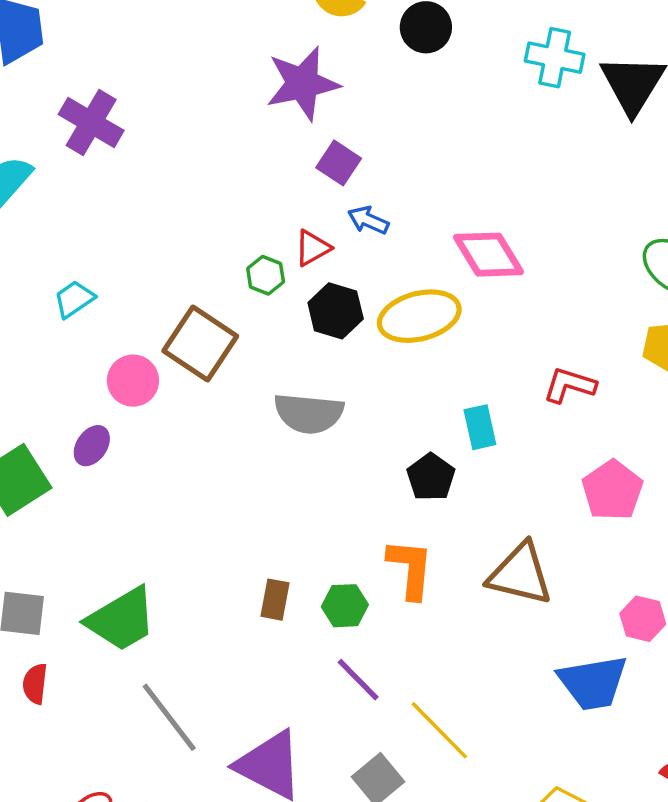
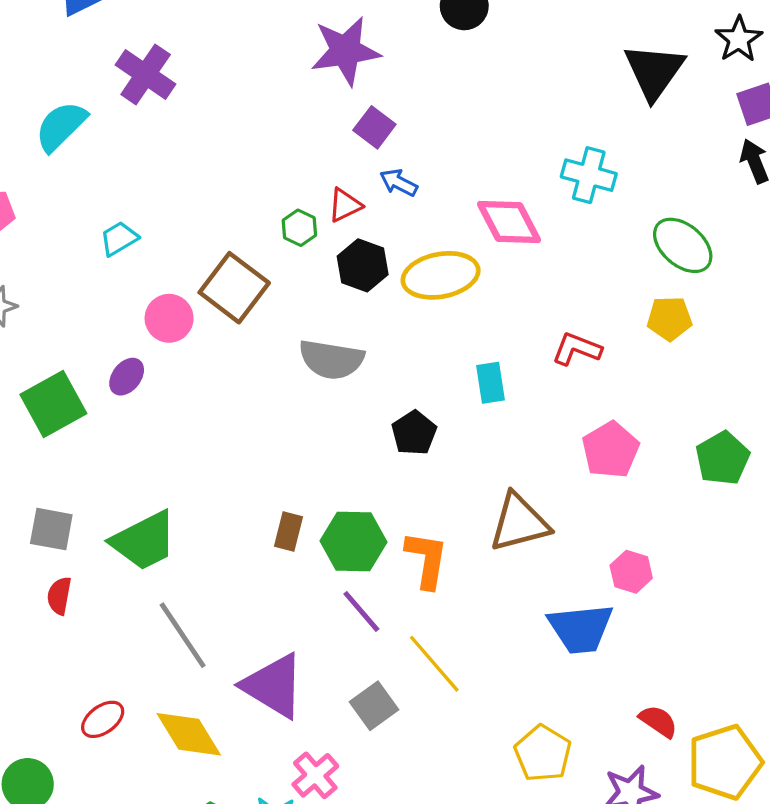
cyan cross: (555, 58) -> (589, 175), moved
black pentagon: (431, 477) -> (414, 433), moved
orange L-shape: (410, 569) -> (427, 560), moved
brown triangle: (520, 574) -> (519, 523), turned -32
green hexagon: (345, 606) -> (353, 542), size x1.5

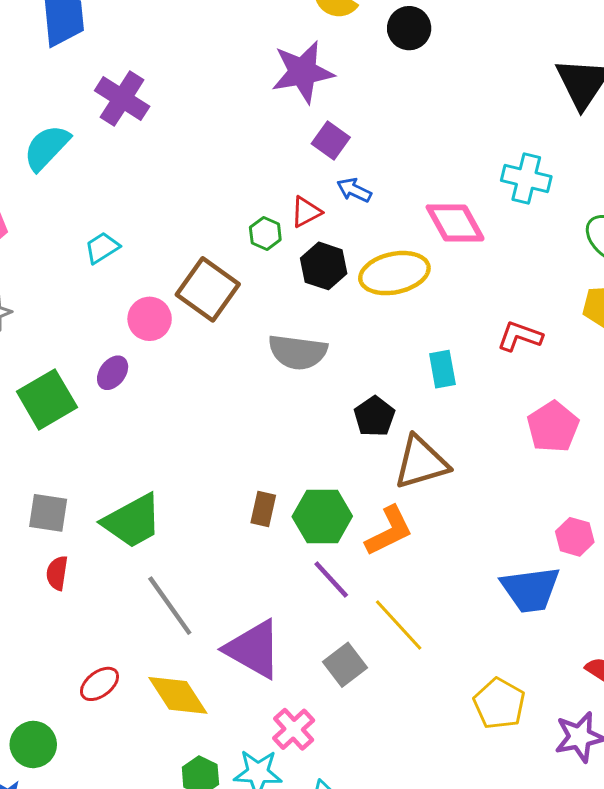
brown triangle: (519, 523) -> (421, 462), moved
orange L-shape: (427, 560) -> (389, 531), turned 56

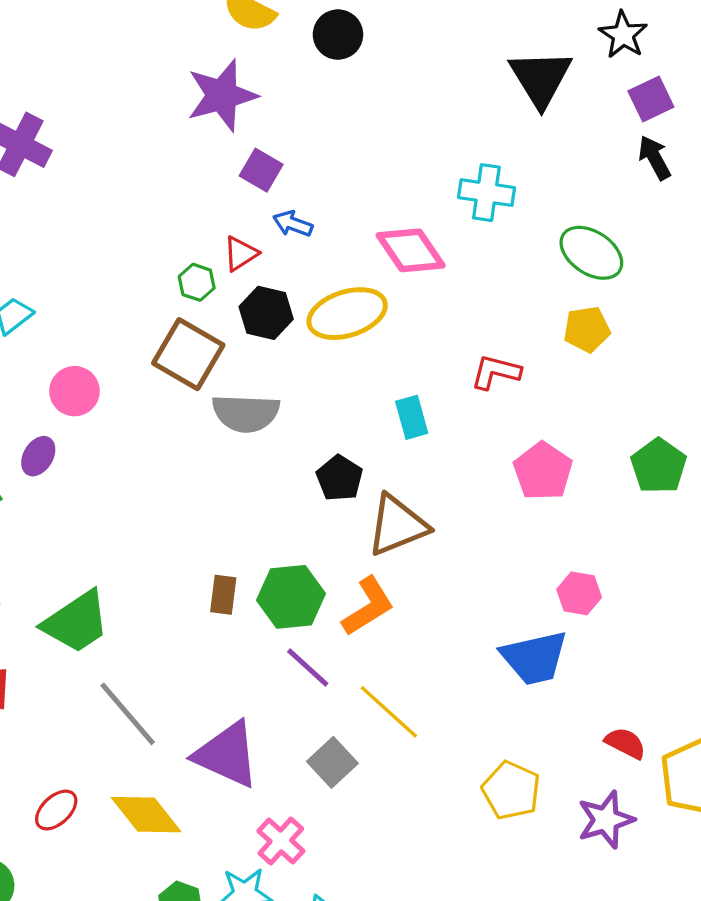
brown square: (208, 289) -> (188, 354), moved

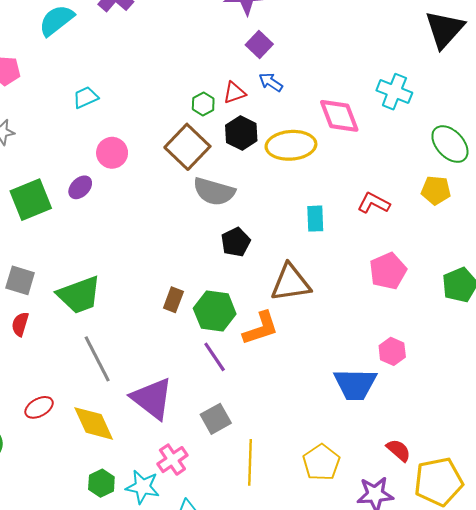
black pentagon: (339, 478) -> (236, 242), moved
yellow line: (389, 712) -> (250, 462), moved, turned 36

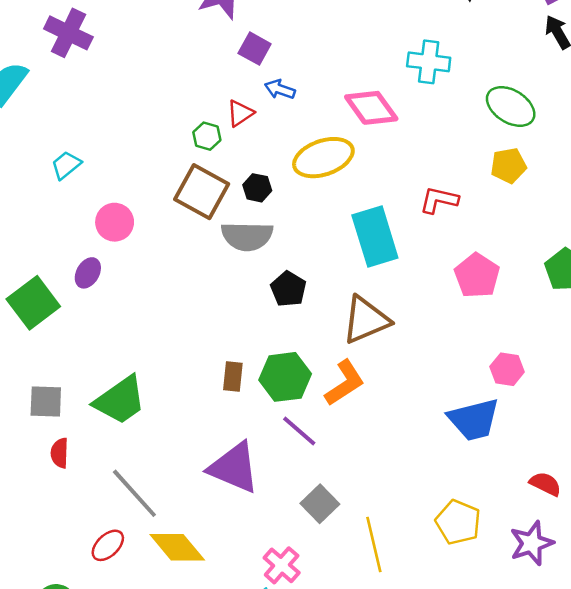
black hexagon: (241, 133) -> (257, 188), moved, size x0.7
cyan rectangle: (315, 219) -> (375, 236), size x1.8
gray line: (97, 359) -> (134, 493), moved
purple triangle: (152, 398) -> (234, 468), moved

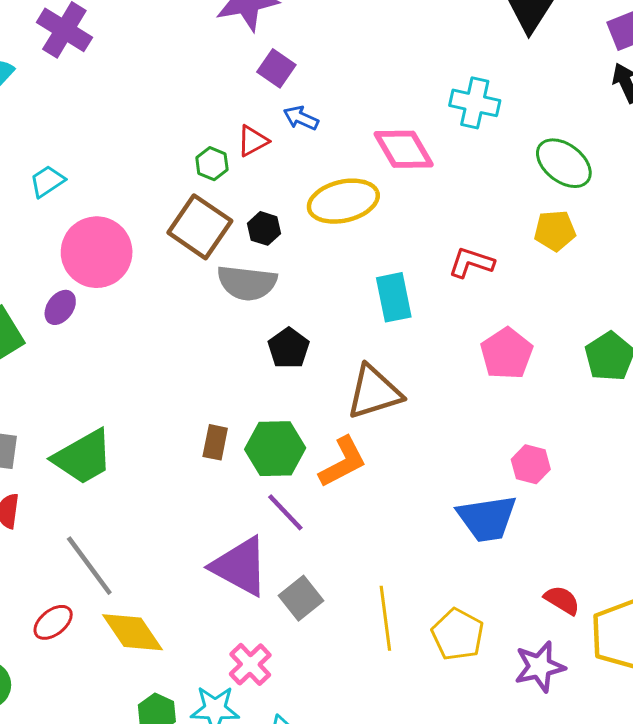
pink circle: (115, 222) -> (97, 252), size x1.6
cyan rectangle: (375, 236) -> (394, 297), size x0.7
purple triangle: (234, 468) -> (240, 566), moved
yellow line: (374, 545) -> (385, 618), moved

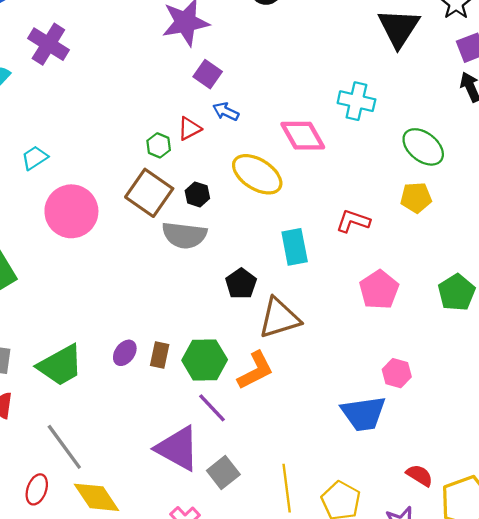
yellow ellipse: (343, 201) -> (257, 174), turned 45
purple ellipse: (60, 307) -> (125, 353), moved
black pentagon: (289, 348) -> (241, 284), moved
red ellipse: (53, 622) -> (37, 489), turned -32

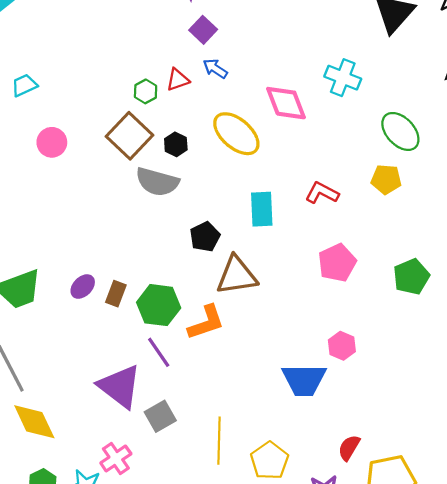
pink circle: (71, 211) -> (52, 142), size x0.6
red semicircle: (420, 475) -> (349, 448), turned -100

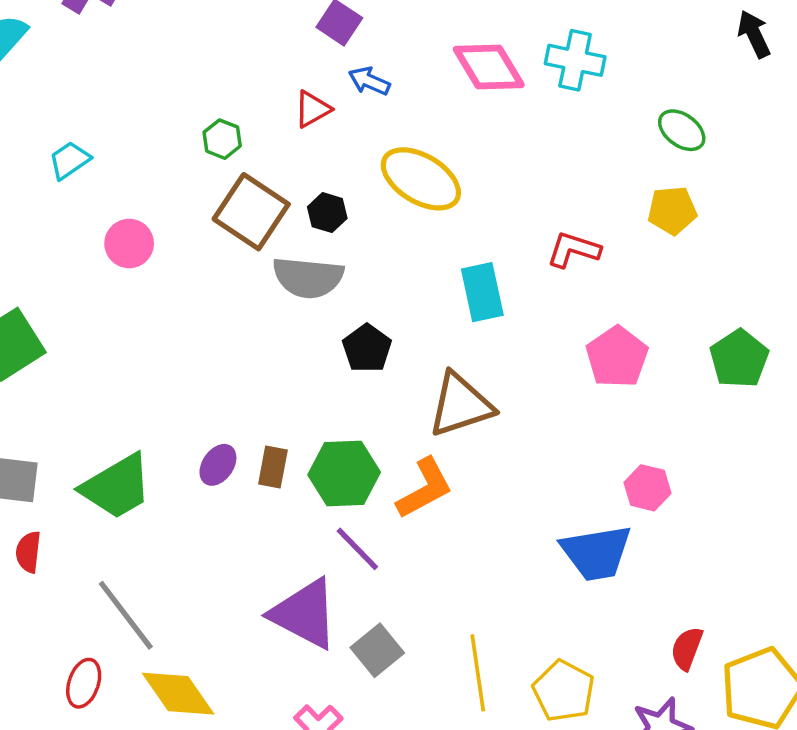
green hexagon: (146, 91) -> (222, 139), moved
pink diamond: (286, 103) -> (489, 67), moved
green ellipse: (400, 131) -> (682, 130), size x0.7
black pentagon: (205, 237) -> (367, 348), moved

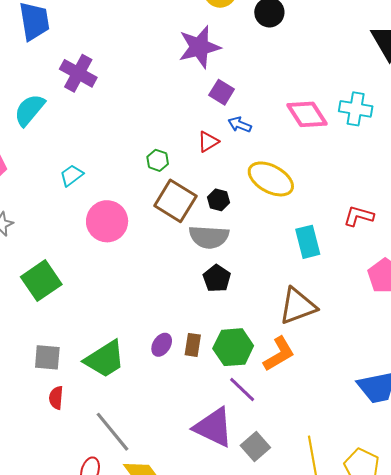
pink circle: (129, 243) -> (107, 221), size x1.5
black pentagon: (367, 348) -> (217, 278), moved

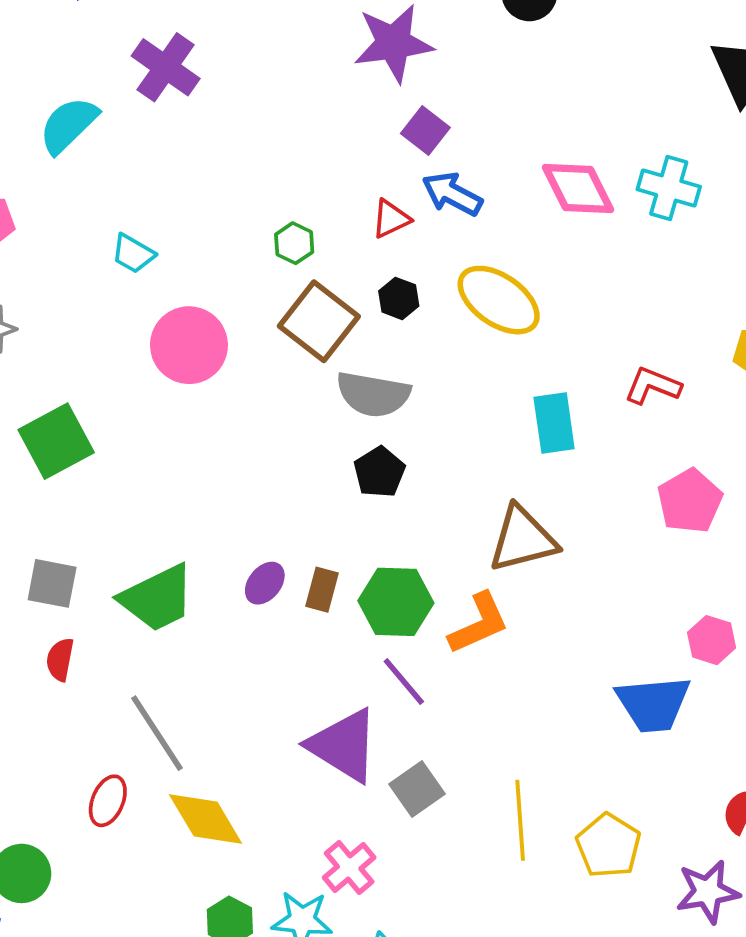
blue arrow: (240, 125) -> (452, 194), size x1.4
cyan trapezoid: (72, 175) -> (133, 254), turned -120
black hexagon: (219, 200) -> (399, 298), moved

